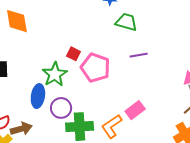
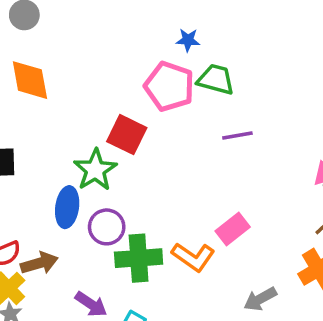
red square: (73, 54) -> (127, 135), size x1.6
pink pentagon: (95, 68) -> (169, 86), moved
orange L-shape: (112, 126) -> (193, 257), turned -110

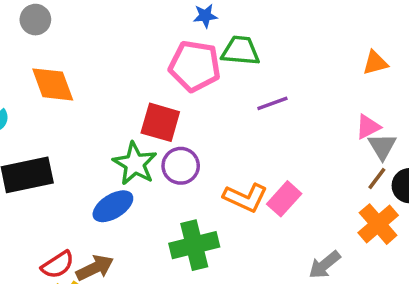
blue ellipse: (67, 207) -> (113, 206), turned 60
purple circle: (107, 227) -> (181, 166), moved
orange L-shape: (193, 257) -> (245, 198), moved

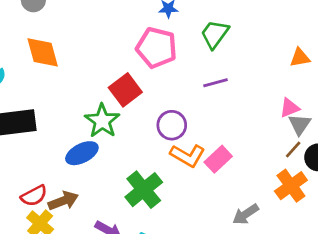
green trapezoid: (241, 51) -> (215, 34), moved, turned -64
red square: (160, 122) -> (125, 90), turned 32
purple circle: (181, 166) -> (172, 125), moved
green cross: (194, 245) -> (144, 190), turned -30

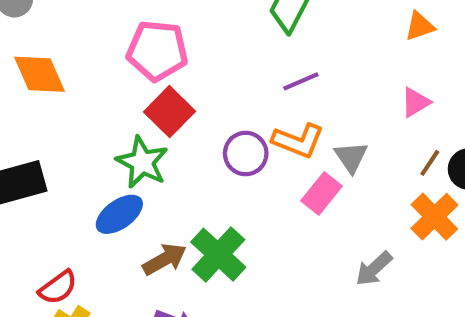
pink pentagon: (157, 48) -> (157, 51), moved
gray triangle: (300, 124) -> (351, 157), moved
orange L-shape: (188, 155) -> (298, 141), moved
brown arrow: (63, 201) -> (165, 259), moved

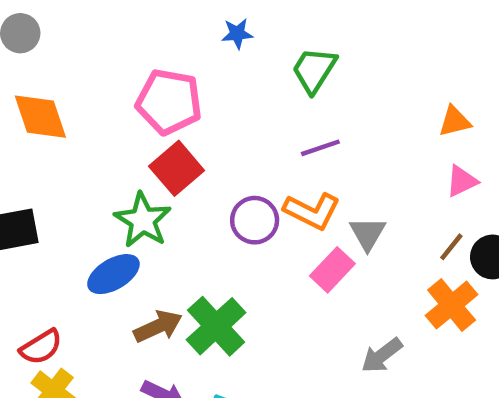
orange triangle: (420, 26) -> (455, 121), moved
pink triangle: (416, 102) -> (462, 181), moved

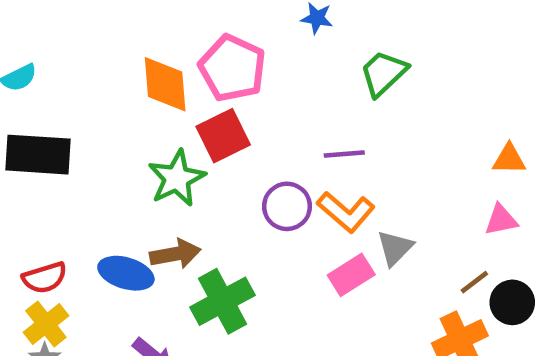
orange diamond: (40, 117) -> (165, 84), moved
purple line: (320, 148) -> (344, 154), moved
blue ellipse: (113, 274) -> (126, 273), moved, turned 33
brown arrow: (158, 326) -> (175, 254), moved

